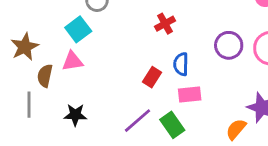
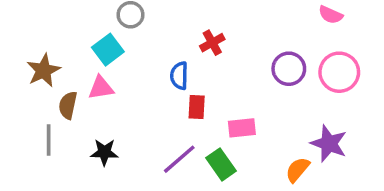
blue semicircle: (181, 64) -> (179, 76), moved
red rectangle: (152, 77) -> (197, 107), turned -30

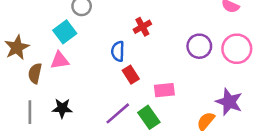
red rectangle: (197, 107) -> (131, 75), turned -36
gray line: (49, 140) -> (30, 112), moved

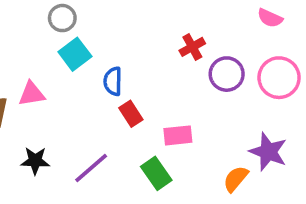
red cross: (142, 27) -> (192, 47), moved
cyan square: (65, 32) -> (75, 54), moved
purple line: (118, 113) -> (91, 168), moved

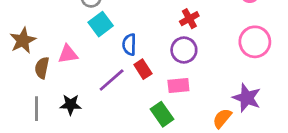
purple circle: (227, 74) -> (184, 50), moved
purple line: (91, 168) -> (112, 80), moved

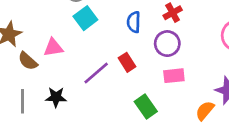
blue semicircle: (129, 45) -> (134, 22), moved
brown semicircle: (42, 68) -> (28, 61), turned -60
pink rectangle: (178, 86) -> (174, 76), moved

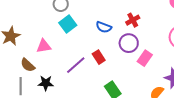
blue semicircle: (134, 22) -> (104, 27), turned -70
brown semicircle: (28, 61) -> (28, 65), moved
pink rectangle: (174, 76) -> (145, 58), moved, turned -49

